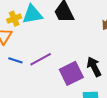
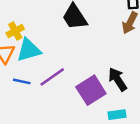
cyan triangle: (32, 14) -> (29, 50), moved

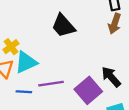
purple line: (52, 77) -> (51, 84), turned 35

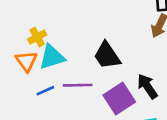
black trapezoid: (63, 26) -> (107, 56), moved
blue line: (24, 92) -> (45, 91), turned -35

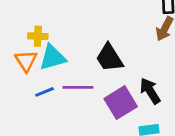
yellow cross: (37, 37) -> (38, 36), turned 30

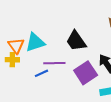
yellow cross: (38, 36) -> (12, 60), moved
blue line: (45, 92) -> (42, 73), moved

